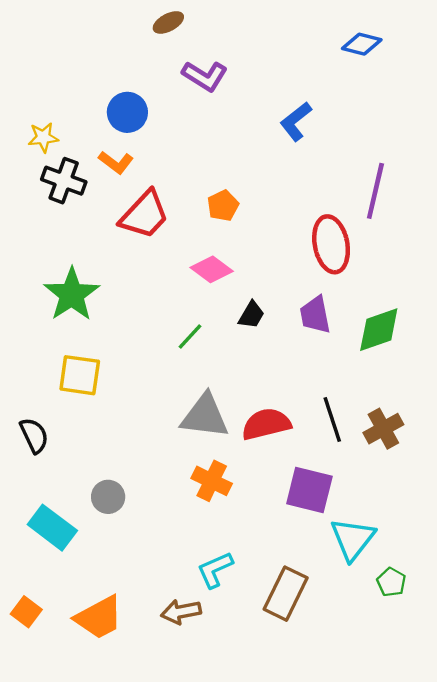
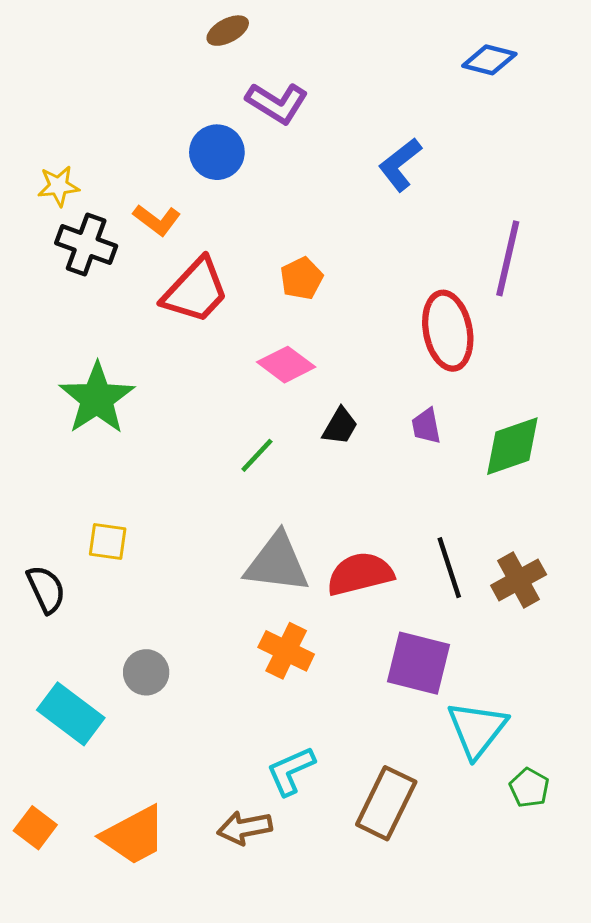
blue circle: (127, 112) -> (217, 152), moved
purple trapezoid: (315, 315) -> (426, 426), size x0.7
yellow square: (80, 375) -> (108, 542), moved, size x0.7

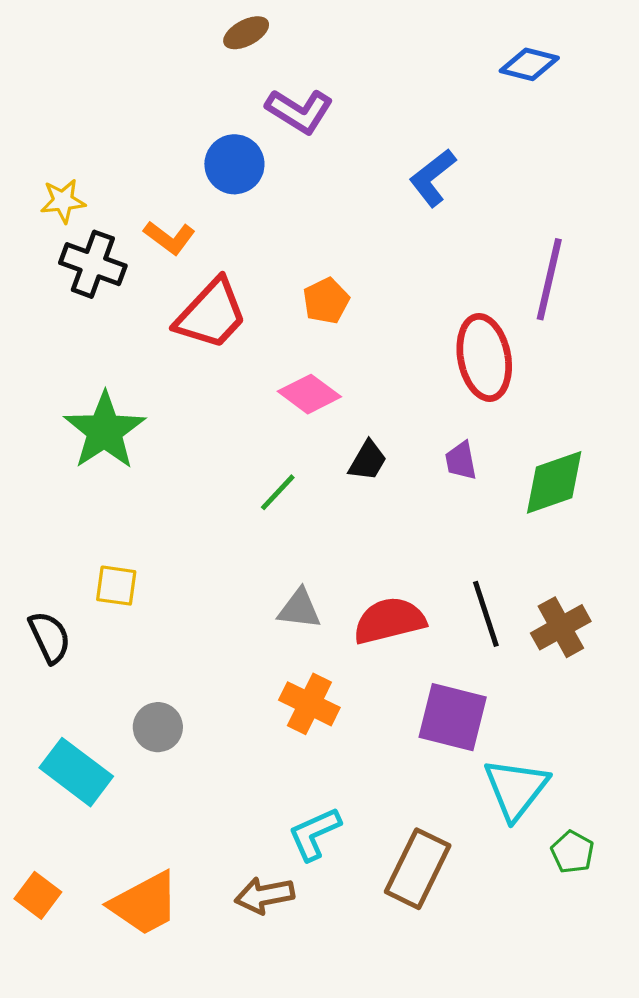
gray triangle: (277, 563) -> (299, 609), size x0.6

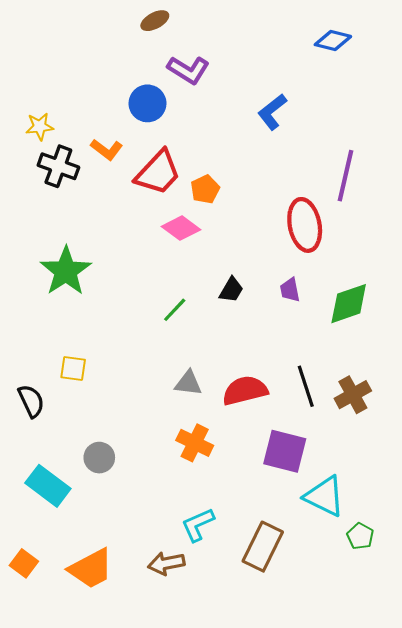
red trapezoid: (211, 314) -> (158, 173), moved
pink diamond: (309, 394) -> (181, 228), moved
cyan triangle: (516, 789) -> (325, 496), turned -42

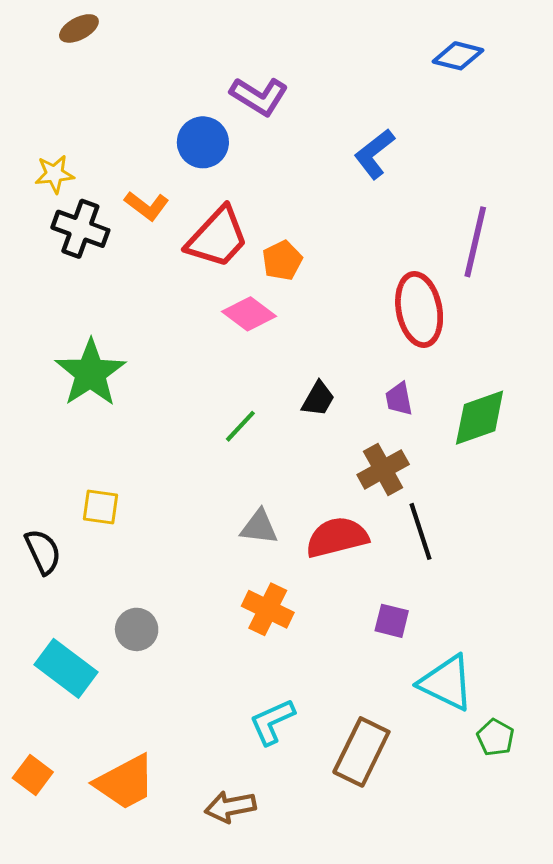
brown ellipse: (155, 21) -> (79, 28), moved
brown cross: (353, 395) -> (383, 469), moved
purple square: (285, 451) -> (392, 621), size x0.6
brown arrow: (166, 563) -> (230, 807), moved

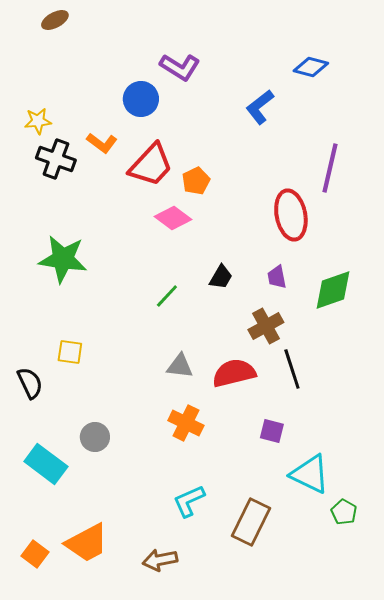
blue diamond: (458, 56) -> (311, 67), moved
green star: (90, 373) -> (63, 259), turned -30
orange square: (33, 775) -> (35, 554), moved

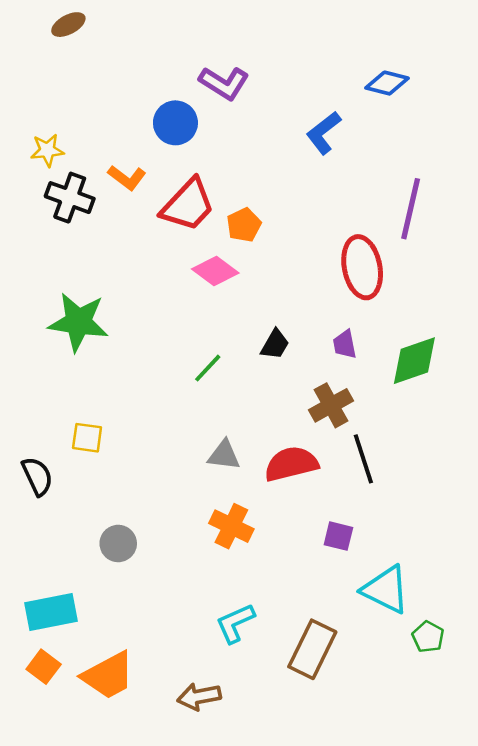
cyan rectangle: (46, 464) -> (51, 612), moved, turned -48
orange square: (35, 554) -> (44, 667), moved

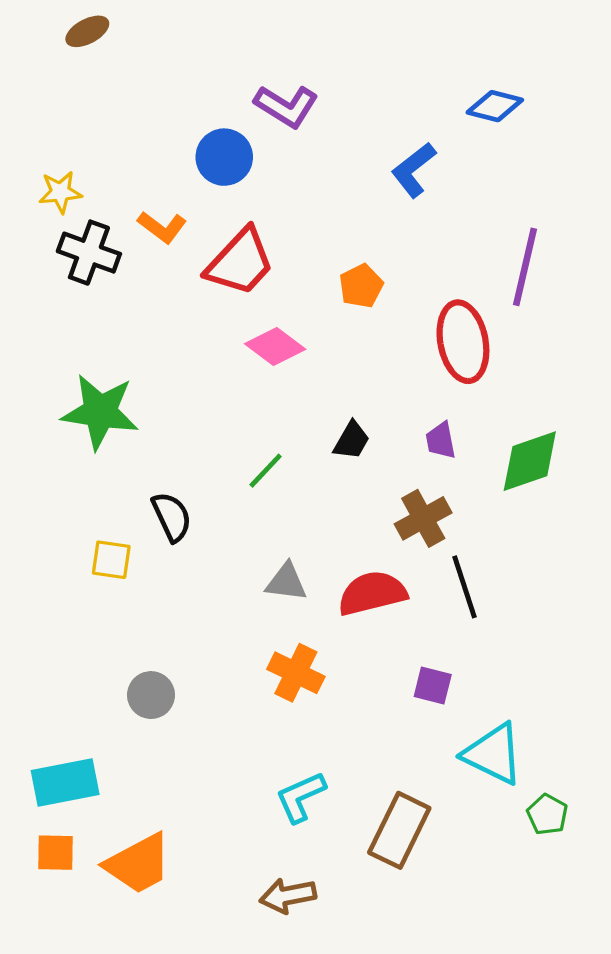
orange pentagon: (244, 225) -> (361, 286), moved
black semicircle: (37, 476) -> (172, 517), moved
orange square: (44, 667) -> (56, 853), turned -36
brown arrow: (199, 697) -> (288, 896), moved

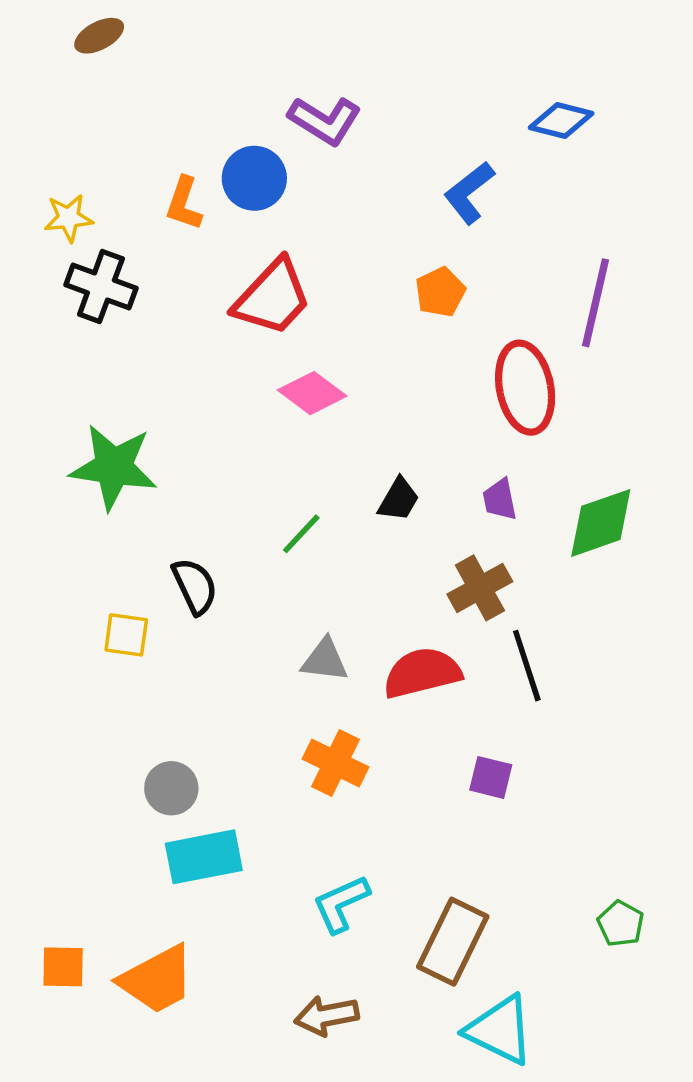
orange L-shape: (162, 227) -> (184, 204), moved, turned 72
orange pentagon: (361, 286) -> (440, 292), moved
cyan triangle: (493, 754) -> (500, 1030), moved
cyan rectangle: (65, 783) -> (204, 857), moved

